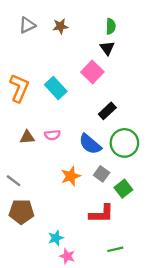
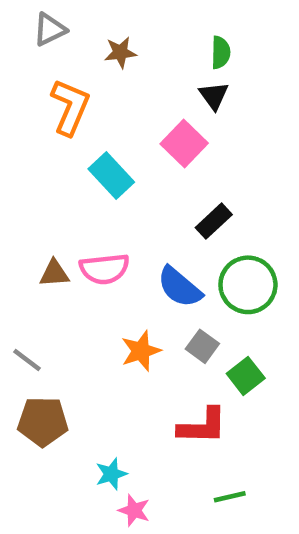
gray triangle: (27, 25) -> (50, 30), moved
orange L-shape: (19, 88) -> (70, 107), moved
pink semicircle: (52, 135) -> (104, 269), size x1.5

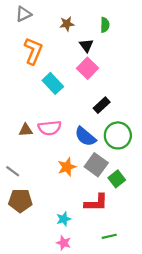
brown star: (120, 52) -> (67, 24), moved
black triangle: (214, 96) -> (86, 45), moved
gray square: (202, 346) -> (96, 165), size x1.5
cyan star: (111, 474) -> (64, 219), moved

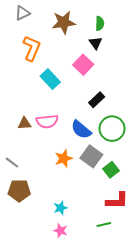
brown star: (67, 24) -> (64, 22), size x1.6
black triangle: (86, 45) -> (96, 43), moved
red L-shape: (96, 203) -> (117, 201), moved

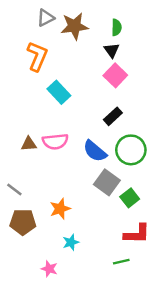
gray triangle: (22, 13) -> (46, 18), moved
pink square: (83, 65) -> (115, 75), moved
orange star: (64, 158) -> (60, 209), moved
pink star: (61, 231) -> (49, 269), moved

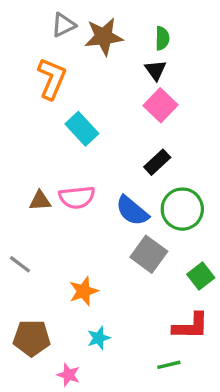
green square: (130, 198) -> (201, 276), moved
brown pentagon: (23, 222) -> (32, 338), moved

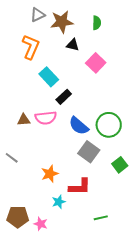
black triangle: (156, 70) -> (73, 45), moved, turned -40
black rectangle: (157, 162) -> (64, 97), moved
red L-shape: (191, 326) -> (80, 187), moved
brown pentagon: (32, 338) -> (18, 217), moved

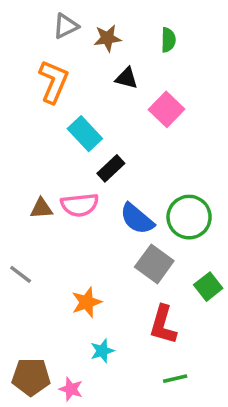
brown star: (62, 22) -> (107, 38), size x0.7
red L-shape: (80, 187) -> (163, 325), moved, turned 105

